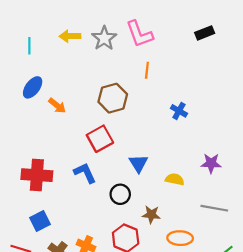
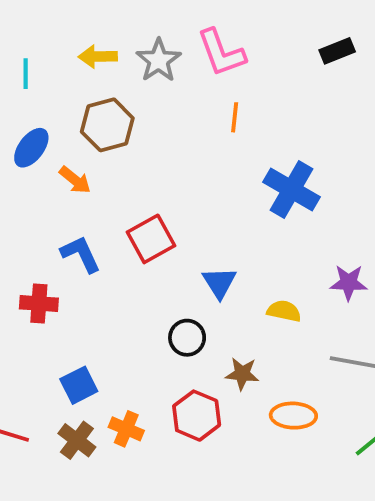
brown hexagon: (113, 98) -> (107, 125), moved
blue cross: (179, 111) -> (292, 190), size x1.8
blue L-shape: (85, 173) -> (81, 254), moved
red cross: (37, 175) -> (39, 303), size x0.7
blue square: (40, 221) -> (79, 385), moved

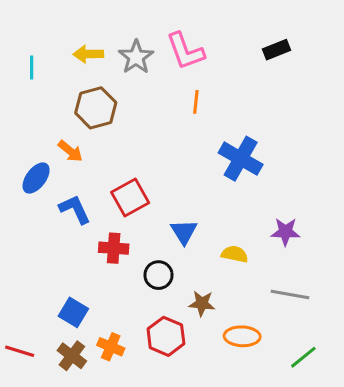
blue ellipse: (31, 148) -> (36, 178), moved
red cross: (39, 303) -> (114, 248), moved
blue square: (79, 385) -> (73, 312), turned -32

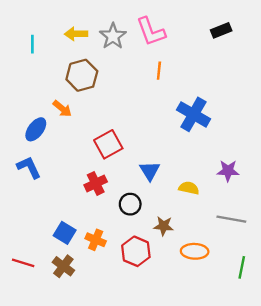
blue L-shape: (75, 209) -> (29, 167), moved
red cross: (114, 248) -> (96, 183), turned -30
orange cross: (111, 347) -> (96, 240), moved
green line: (303, 357) -> (242, 267), turned -40

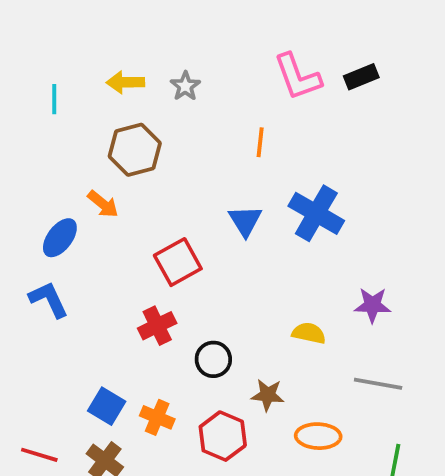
pink L-shape: (151, 32) -> (298, 77), moved
gray star: (113, 36) -> (185, 86), size x0.7
blue triangle: (150, 171) -> (245, 221), moved

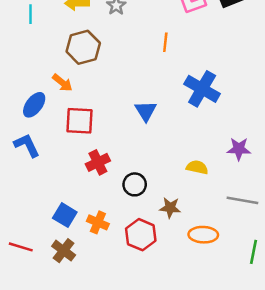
blue triangle: (245, 221) -> (146, 111), moved
red square: (178, 262) -> (80, 121), moved, turned 32

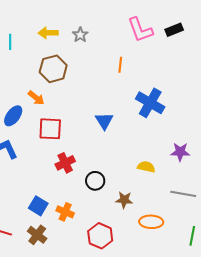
red hexagon: (141, 235) -> (100, 236), moved

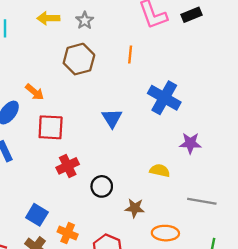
brown hexagon: (53, 69) -> (79, 59), moved
purple star: (180, 152) -> (190, 143), moved
orange cross: (65, 212) -> (68, 233), moved

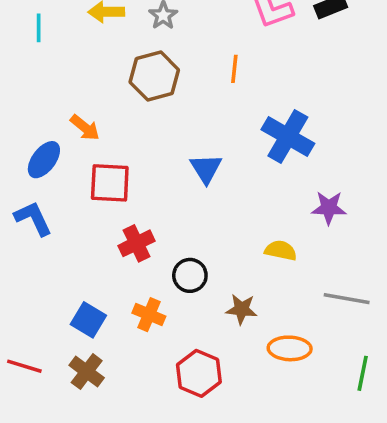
orange cross: (68, 233) -> (149, 315), moved

